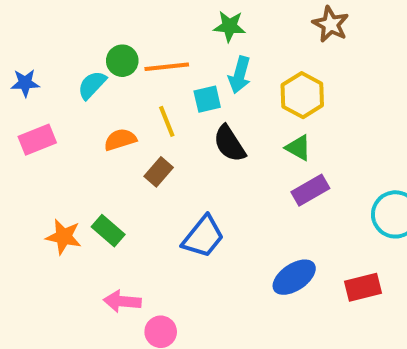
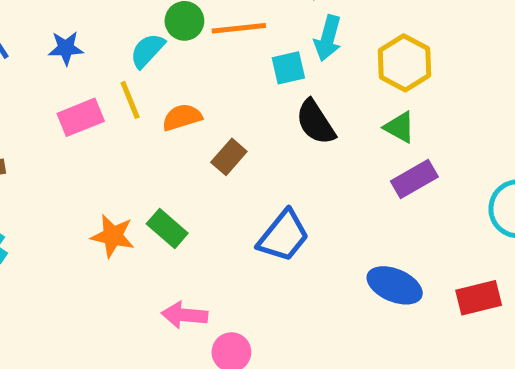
yellow line: (167, 121) -> (130, 100), moved
blue ellipse: (294, 277) -> (395, 285), turned 57

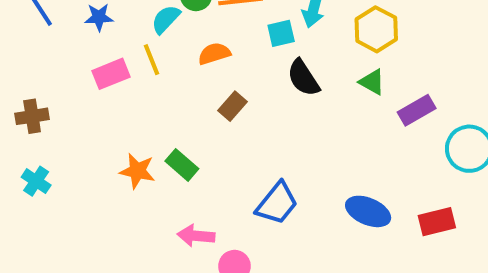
orange semicircle: (182, 117) -> (214, 54), moved
purple rectangle: (414, 179) -> (417, 110), moved
blue trapezoid: (283, 236) -> (277, 203), moved

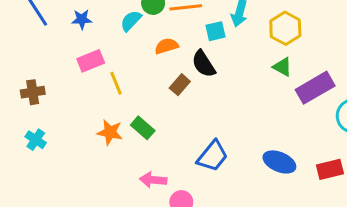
yellow line: (152, 60) -> (116, 83), moved
black semicircle: (303, 78) -> (204, 64), moved
purple rectangle: (417, 110) -> (315, 88), size x1.4

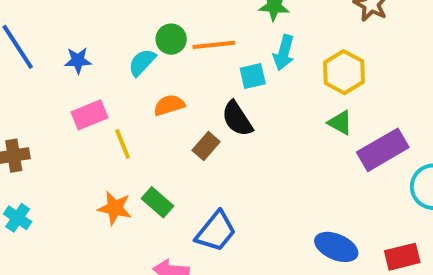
orange semicircle: (166, 46) -> (169, 105), moved
blue trapezoid: (213, 156) -> (216, 231), moved

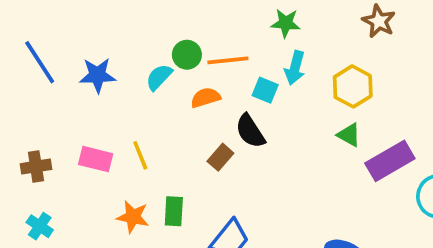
blue star: (78, 60) -> (97, 75), size x1.4
cyan square: (253, 76) -> (265, 90), turned 35
orange semicircle: (169, 105) -> (206, 98), moved
pink rectangle: (90, 115) -> (96, 159), moved, turned 36
green rectangle: (158, 202) -> (174, 211), turned 52

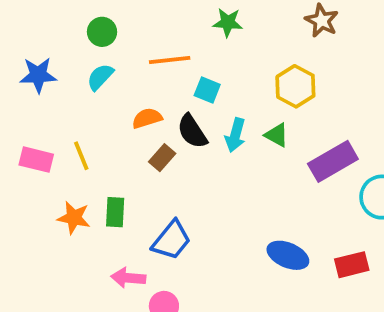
green circle: (187, 55) -> (102, 32), moved
cyan arrow: (295, 68) -> (235, 135), moved
orange semicircle: (206, 98) -> (147, 118), moved
green triangle: (349, 135) -> (277, 135), moved

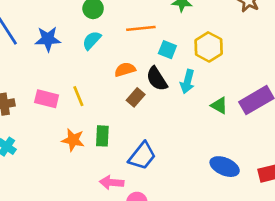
yellow hexagon: (295, 86) -> (209, 47), moved
green triangle: (277, 135) -> (219, 105), moved

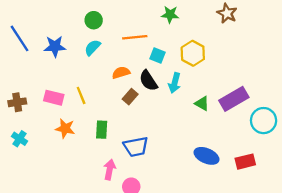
orange star: (73, 140) -> (65, 129), moved
blue trapezoid: (142, 156) -> (136, 147), turned 40
pink arrow: (112, 182) -> (110, 170), turned 96

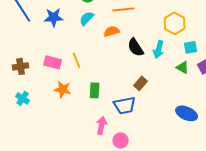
cyan square: (157, 56) -> (191, 47), moved, turned -32
orange semicircle: (121, 73) -> (112, 31), moved
brown rectangle: (130, 97) -> (141, 83), moved

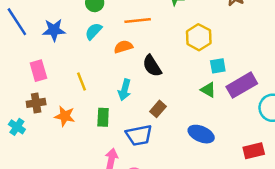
cyan arrow: (159, 49) -> (125, 90), moved
pink rectangle: (53, 62) -> (38, 71), moved, turned 60
brown cross: (21, 66) -> (36, 103), moved
blue ellipse: (187, 113) -> (201, 134), moved

